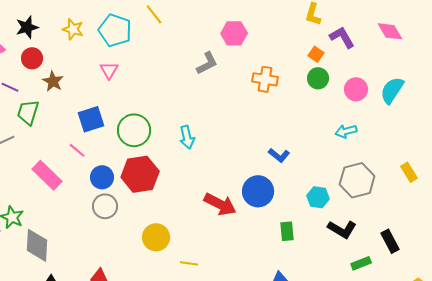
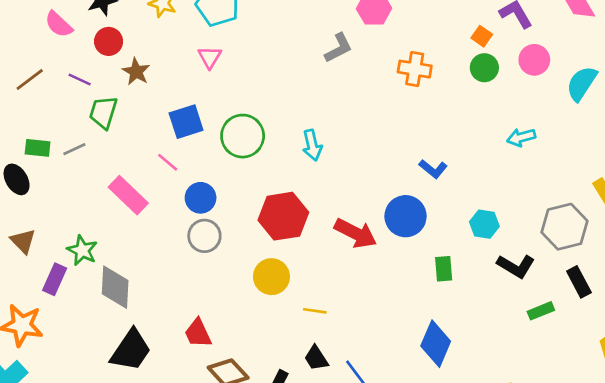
pink circle: (356, 89) -> (534, 60), moved
red hexagon: (140, 174) -> (283, 216), moved
gray hexagon: (357, 180) -> (565, 227), moved

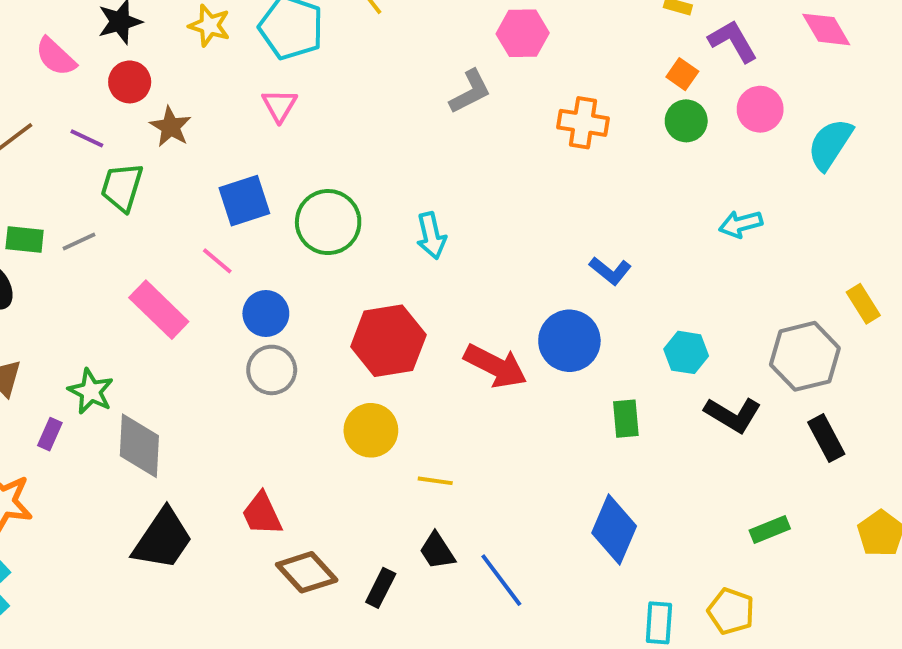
purple rectangle: (55, 279) -> (50, 434), size x0.7
green rectangle: (541, 311) -> (770, 530), moved

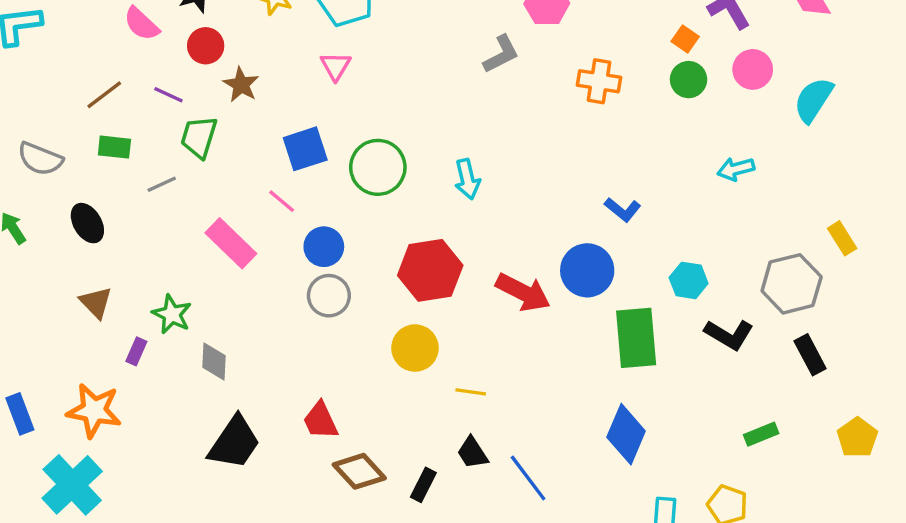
green rectangle: (25, 240) -> (114, 147), moved
green rectangle: (626, 419) -> (636, 338), size x1.8
gray diamond: (139, 446) -> (214, 362), size x0.7

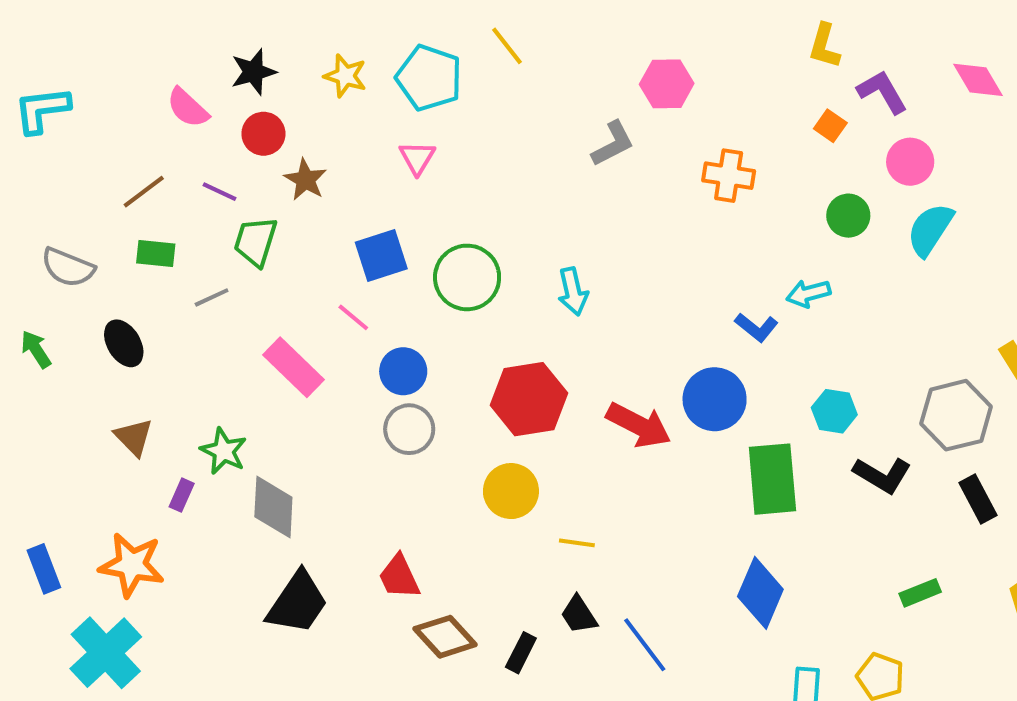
green circle: (689, 80) -> (848, 216), moved
cyan semicircle: (813, 100) -> (930, 230), moved
cyan arrow: (736, 169) -> (808, 293), moved
gray diamond: (214, 362) -> (273, 507), size x1.4

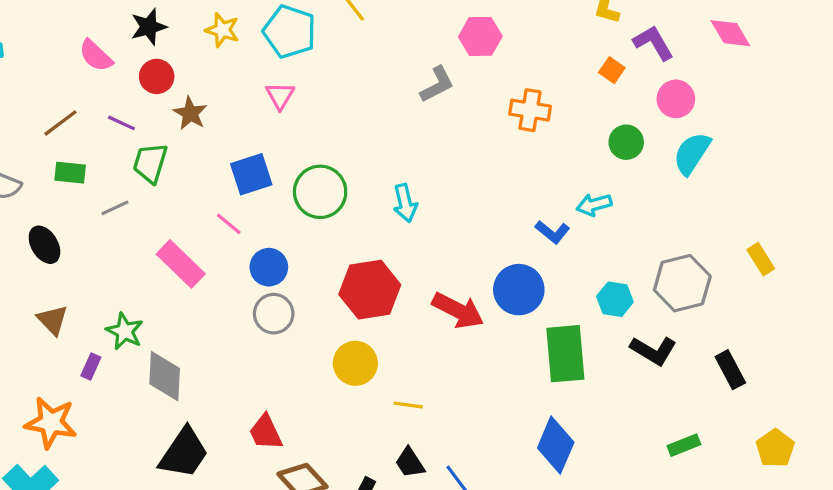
gray hexagon: (956, 415) -> (682, 283), moved

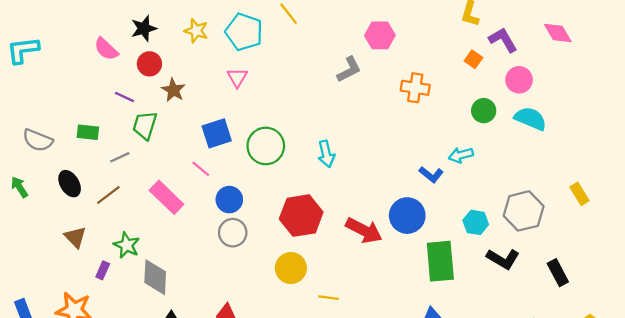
brown line: (61, 123) -> (108, 195), moved
cyan semicircle: (692, 153) -> (530, 119), turned 80

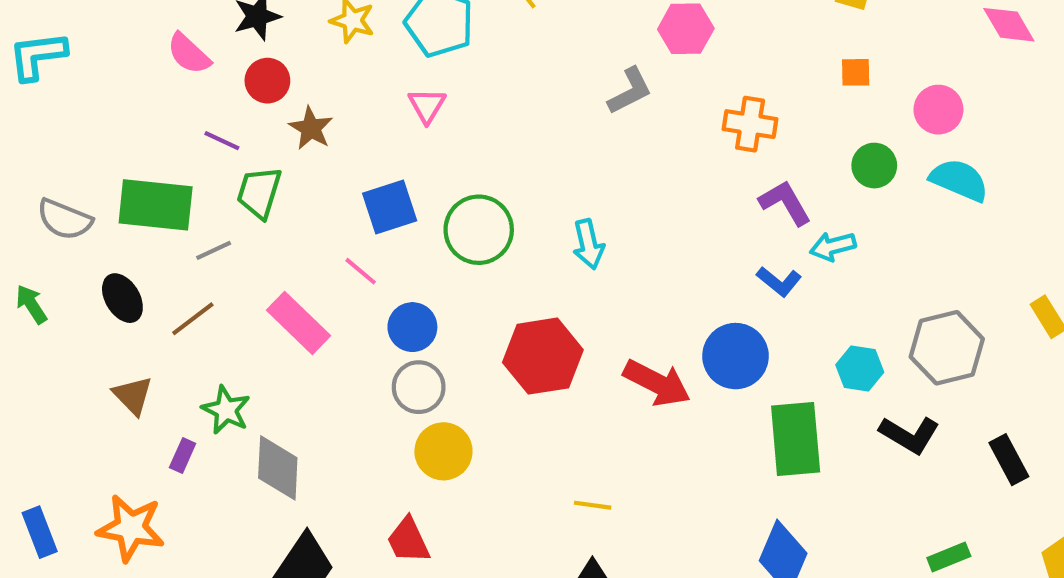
purple L-shape: (503, 40) -> (785, 203), moved
orange square: (473, 59) -> (856, 72), turned -36
green rectangle: (88, 132) -> (156, 205), size x1.8
yellow circle: (291, 268) -> (443, 451), moved

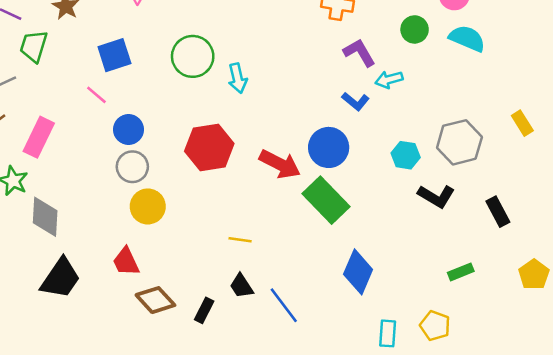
green circle: (479, 230) -> (193, 56), moved
pink rectangle: (299, 323) -> (39, 137), moved, turned 72
green rectangle: (796, 439) -> (326, 200), moved, turned -39

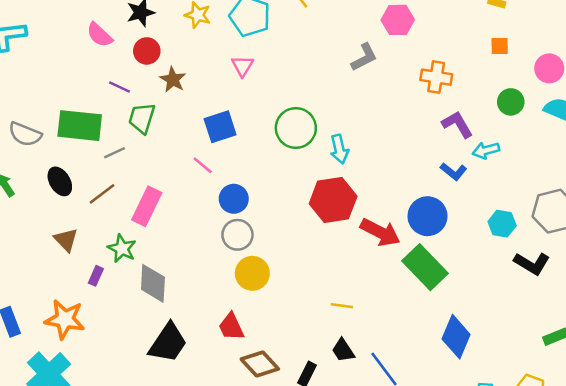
red hexagon: (209, 147) -> (333, 200), moved

